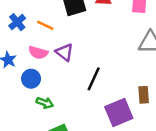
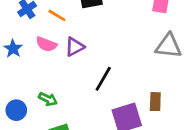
purple triangle: (64, 52) -> (75, 47), turned 48
blue circle: (31, 79) -> (16, 110), moved

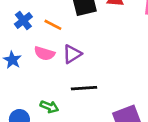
black line: (103, 79) -> (84, 88), moved, turned 60

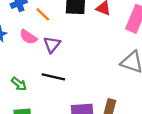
purple triangle: (72, 54) -> (52, 45), turned -36

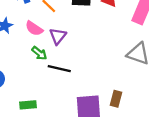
green arrow: (19, 84) -> (39, 53), moved

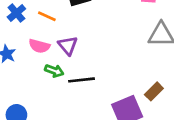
brown rectangle: (116, 99) -> (154, 91), turned 49

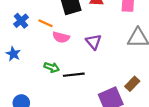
purple triangle: (68, 45) -> (94, 42), moved
pink semicircle: (39, 46) -> (61, 37), moved

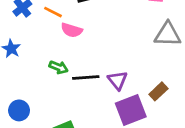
purple triangle: (94, 42) -> (117, 80), moved

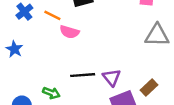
green arrow: (59, 67) -> (51, 93), moved

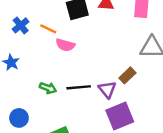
brown rectangle: (149, 87) -> (127, 75), moved
green arrow: (51, 93) -> (48, 88), moved

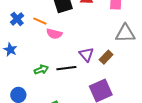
green arrow: (48, 88) -> (41, 70), turned -40
purple triangle: (107, 89) -> (86, 54), moved

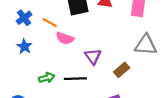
blue star: (10, 50) -> (24, 46), moved
purple triangle: (86, 54) -> (93, 56), moved

